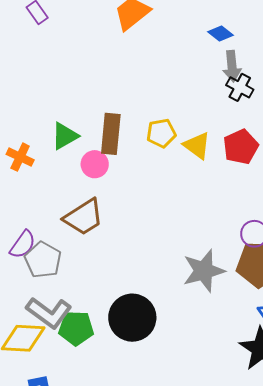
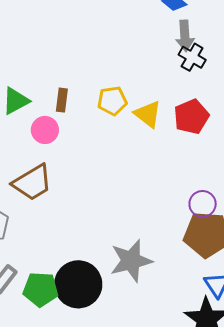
brown rectangle: (111, 134) -> (62, 100), size x0.6
gray star: (204, 271) -> (131, 261), moved
green pentagon: (76, 328) -> (41, 289), moved

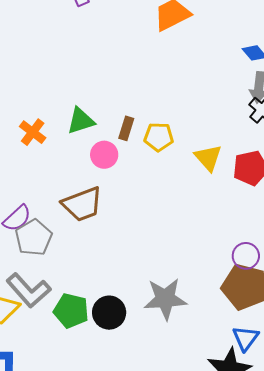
yellow pentagon: (112, 101) -> (159, 137), moved
black circle: (78, 284) -> (109, 313), size x0.7

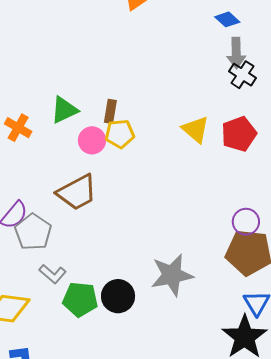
yellow pentagon: (159, 137) -> (120, 134), moved
gray L-shape: (29, 290) -> (53, 274), moved, size x0.6

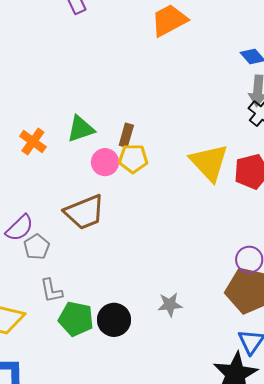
yellow triangle: (196, 129) -> (209, 162), size x1.4
gray pentagon: (33, 232) -> (37, 247), size x0.7
gray L-shape: (53, 274) -> (51, 291), turned 32
gray star: (172, 275) -> (170, 305), size x0.6

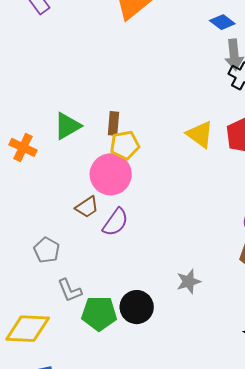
pink circle: (105, 162) -> (111, 174), moved, size x1.5
yellow triangle: (209, 162) -> (200, 134), size x0.7
brown trapezoid: (84, 212) -> (87, 207), size x0.6
purple semicircle: (20, 228) -> (115, 222), moved

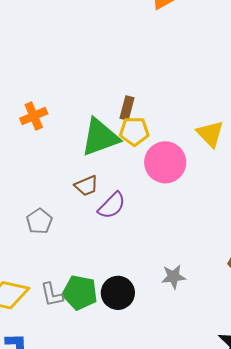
green triangle: (67, 126) -> (100, 137), moved, size x1.4
orange cross: (23, 147) -> (34, 116), turned 32
pink circle: (111, 174) -> (165, 162), moved
gray L-shape: (70, 290) -> (52, 295), moved

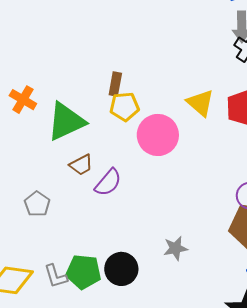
orange cross: (34, 116) -> (23, 100), turned -32
green triangle: (100, 137) -> (66, 121), moved

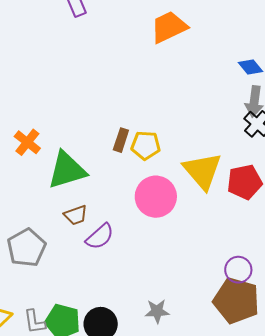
yellow triangle: (200, 103) -> (202, 171), size x1.4
yellow pentagon: (124, 107) -> (146, 145), moved
gray pentagon: (37, 204) -> (26, 248), size x1.5

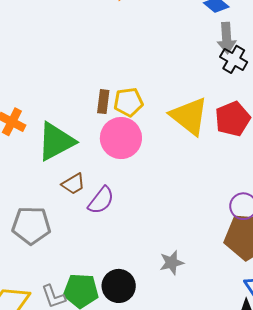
pink circle: (156, 197) -> (121, 138), moved
gray pentagon: (26, 248) -> (31, 225), turned -30

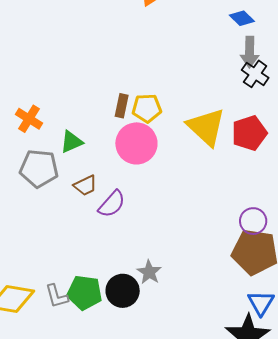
green triangle: (56, 141) -> (71, 142), size x0.6
gray pentagon: (31, 225) -> (39, 168), moved
gray star: (172, 263) -> (149, 272), moved, turned -30

